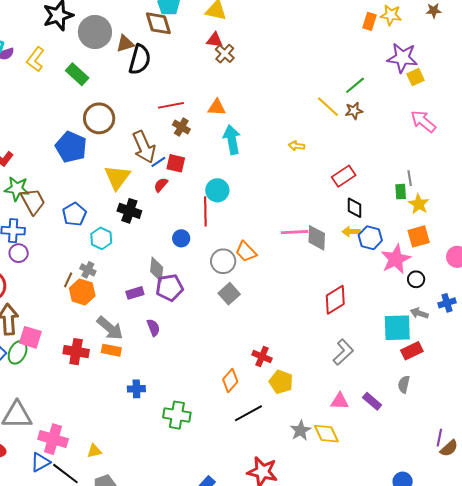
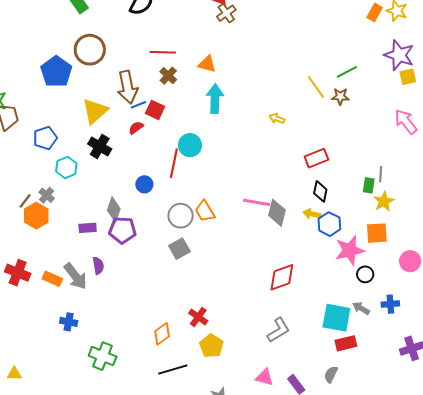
gray arrow: (110, 328) -> (76, 276), moved

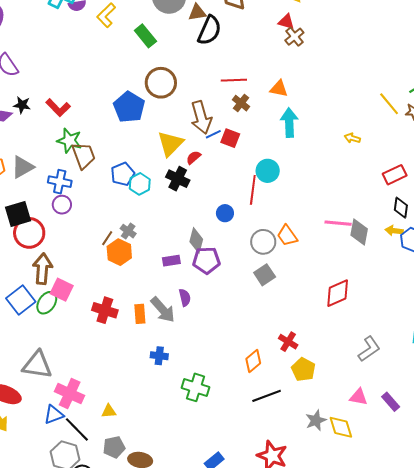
red semicircle: (136, 128) -> (194, 157), moved
cyan hexagon: (66, 167) -> (140, 184), moved
red diamond: (282, 277) -> (338, 293), moved
orange rectangle: (52, 279) -> (140, 314), turned 66

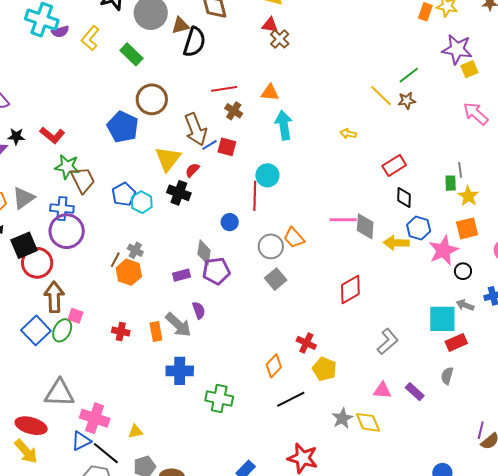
purple circle: (62, 205) -> (67, 231), size x1.8
yellow arrow: (394, 231) -> (396, 243), moved, size x1.4
pink square: (62, 290) -> (76, 316), size x0.7
red cross: (105, 310) -> (121, 332), size x0.7
blue cross: (159, 356) -> (180, 371), size x1.5

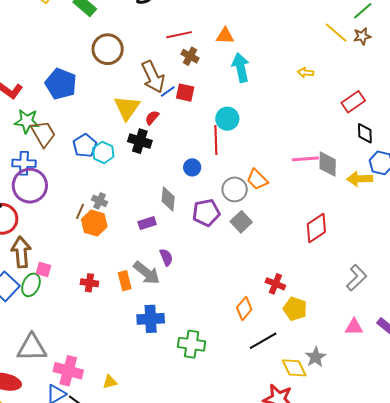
blue pentagon: (123, 127) -> (61, 84), moved
purple pentagon: (216, 271) -> (206, 213), moved
yellow diamond: (368, 422) -> (294, 368), moved

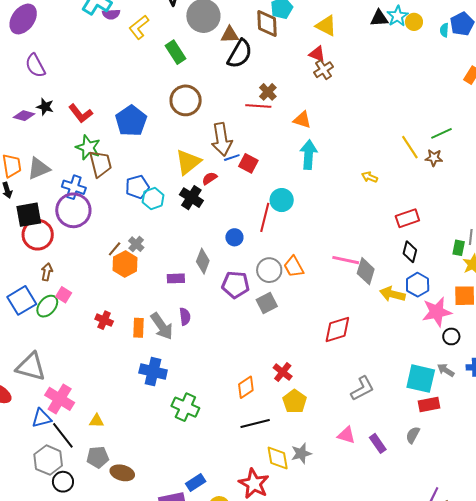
brown cross: (190, 56) -> (268, 92), moved
brown arrow: (21, 252) -> (47, 272), size x0.6

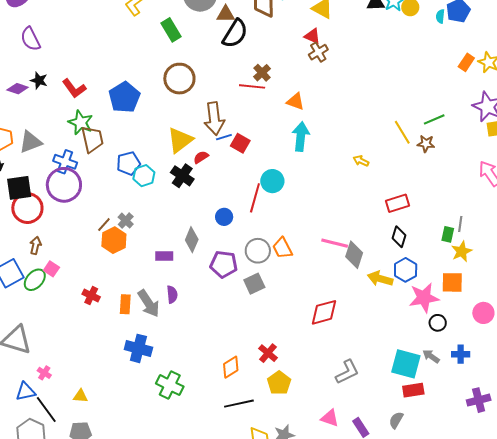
pink cross: (60, 399) -> (44, 373), size x0.5

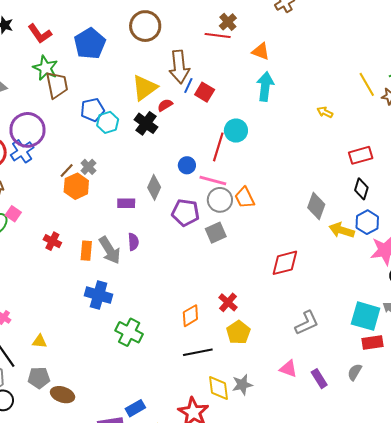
blue line: (224, 137) -> (188, 86), turned -49
blue cross: (65, 162) -> (22, 151), moved, turned 35
pink line: (335, 243) -> (213, 181), moved

